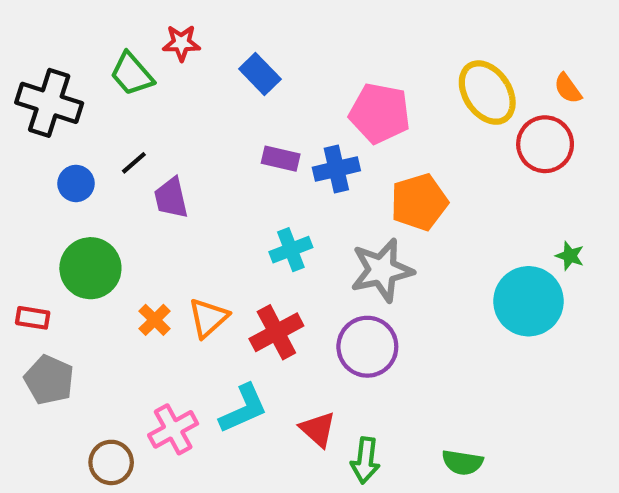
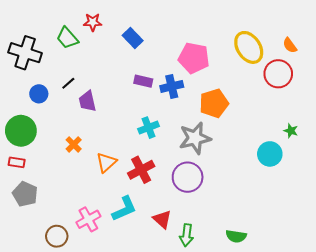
green circle: (90, 268) -> (21, 131), moved
cyan circle: (529, 301) -> (270, 154), size x0.7
orange cross: (155, 320) -> (74, 144), moved

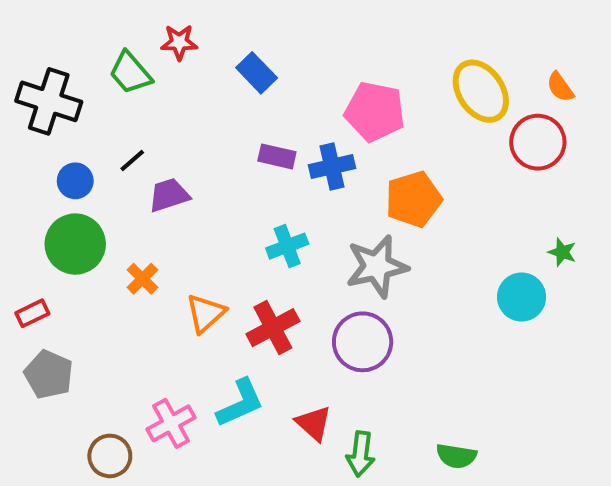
purple trapezoid: (87, 101) -> (169, 195), turned 85
green circle: (21, 131) -> (75, 244), moved
red rectangle: (17, 162) -> (32, 313), turned -35

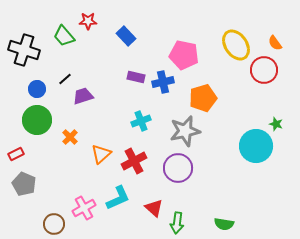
cyan circle: (522, 297) -> (256, 146), size x1.4

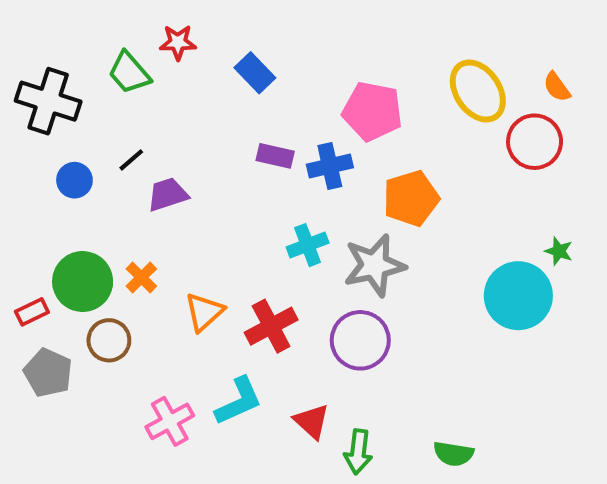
green circle: (37, 120) -> (83, 282), moved
cyan cross: (141, 121) -> (308, 245), moved
brown circle: (54, 224) -> (109, 340), moved

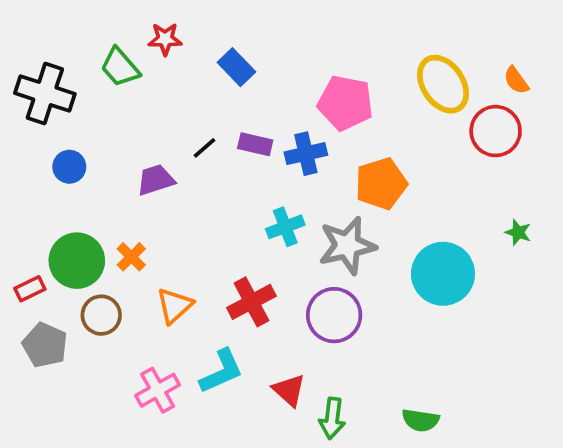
black line: (131, 160) -> (205, 148), moved
cyan circle: (518, 296) -> (443, 274), moved
orange triangle: (204, 312) -> (174, 306), moved

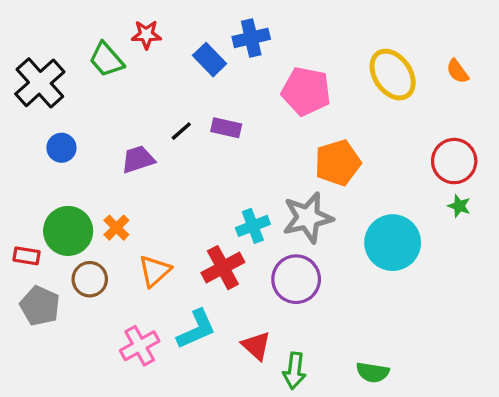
black cross: (45, 93) -> (40, 83), turned 30
red circle: (496, 131) -> (454, 161), moved
blue cross: (306, 154) -> (251, 38), moved
cyan cross: (285, 227) -> (253, 226), moved
red rectangle: (30, 289) -> (27, 256), turned 35

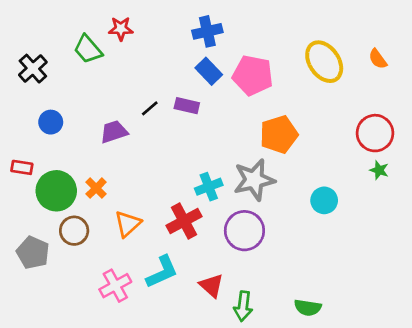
blue rectangle: (210, 60) -> (209, 71), moved
black cross: (40, 83) -> (33, 69), size x0.7
cyan circle: (393, 243) -> (324, 200), size x0.6
red rectangle: (27, 256) -> (22, 167), moved

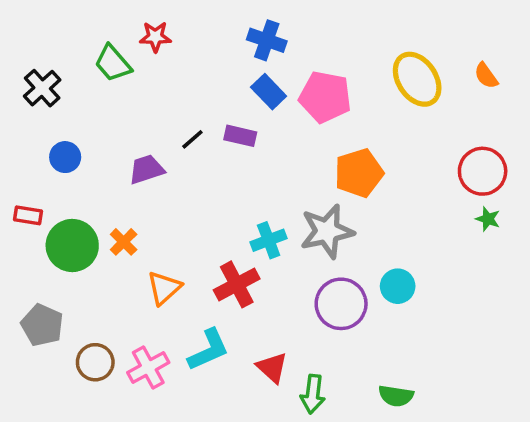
blue cross: (207, 31) -> (267, 40), turned 32
cyan circle: (324, 200) -> (398, 286), moved
brown circle: (74, 231) -> (95, 362), moved
purple circle: (244, 231) -> (341, 304), moved

